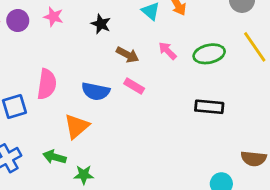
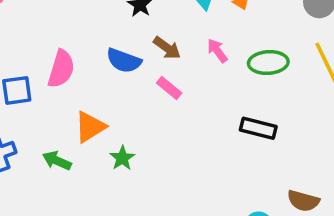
blue semicircle: (96, 91) -> (124, 61), moved
green star: (84, 175) -> (122, 158), moved, turned 30

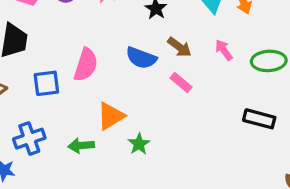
green arrow: (57, 161) -> (81, 146), turned -30

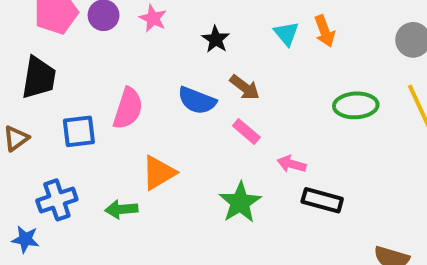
pink arrow: (224, 50) -> (291, 164), moved, turned -40
black rectangle: (259, 119) -> (322, 200), moved
green star: (139, 144) -> (240, 202), moved, size x1.5

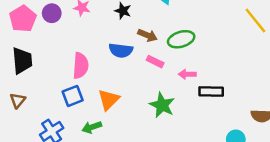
green ellipse: (356, 105) -> (181, 39), moved
blue square: (79, 131) -> (73, 96), moved

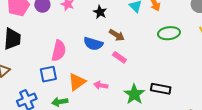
green ellipse: (181, 39) -> (169, 33), moved
pink arrow: (187, 74) -> (101, 85), moved
green star: (162, 105) -> (134, 94), moved

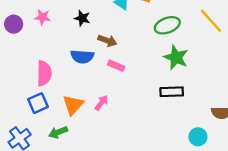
pink arrow: (101, 85) -> (101, 103), turned 128
green star: (134, 94) -> (176, 57), moved

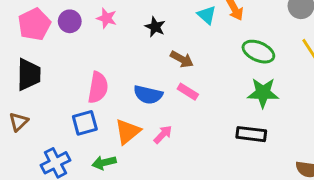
green ellipse: (167, 25) -> (258, 52), turned 35
blue semicircle: (82, 57) -> (148, 95), moved
green star: (176, 57) -> (263, 93), turned -30

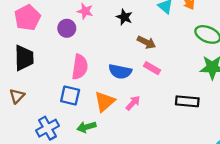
purple circle: (70, 21) -> (67, 28), moved
blue square: (85, 123) -> (70, 96), turned 30
black rectangle: (251, 134) -> (187, 101), moved

